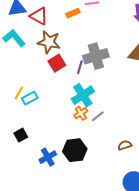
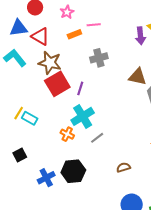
gray cross: (96, 56) -> (99, 58), moved, size x0.7
red square: (57, 63) -> (57, 84), size x1.4
cyan rectangle: (30, 98) -> (30, 118), turned 56
orange cross: (81, 113) -> (67, 134), moved, turned -32

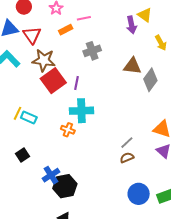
red triangle: (40, 36) -> (32, 35), turned 30
cyan cross: (83, 116) -> (81, 111), turned 35
gray line: (97, 138) -> (127, 143), moved
black hexagon: (73, 171) -> (65, 186), moved

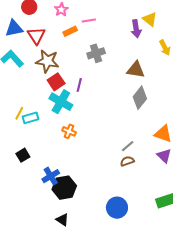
gray diamond: (150, 80) -> (140, 98), moved
red square: (53, 81) -> (56, 82), size x0.7
cyan cross: (81, 111) -> (61, 102), moved, turned 30
cyan rectangle: (29, 117) -> (30, 118), turned -42
blue circle: (139, 194) -> (117, 208), moved

